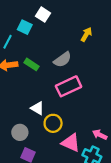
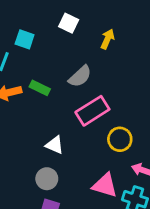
white square: (43, 15) -> (69, 23), moved
yellow circle: (53, 123) -> (120, 139), moved
gray circle: (20, 132) -> (47, 179), moved

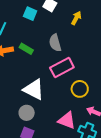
cyan square: (25, 39) -> (30, 14), moved
gray semicircle: (80, 76) -> (55, 43), turned 114
white triangle: (55, 145) -> (34, 90), size x1.6

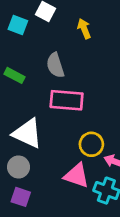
yellow arrow: (76, 18) -> (84, 29), turned -48
pink rectangle: (62, 68) -> (67, 100), turned 35
yellow circle: (80, 89) -> (91, 144), moved

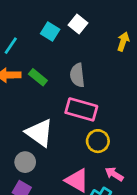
yellow arrow: (84, 29) -> (123, 42), moved, turned 30
yellow circle: (91, 144) -> (98, 141), moved

